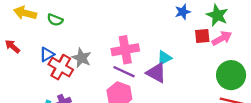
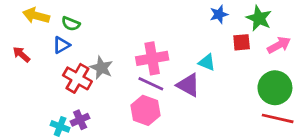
pink arrow: (222, 38) -> (279, 45), moved
blue triangle: (47, 54) -> (61, 45), moved
cyan triangle: (164, 58) -> (207, 62), moved, turned 49

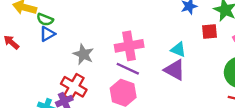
green semicircle: (71, 24) -> (45, 19), moved
red cross: (77, 78) -> (74, 87), moved
purple triangle: (188, 85) -> (175, 70), moved

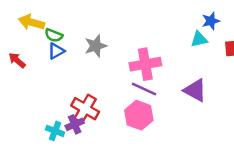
cyan triangle: (178, 50) -> (199, 39), moved, turned -35
gray star: (83, 54) -> (96, 46), moved, turned 30

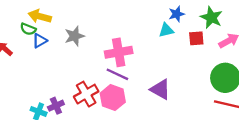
yellow arrow: (31, 22) -> (40, 16), moved
green semicircle: (54, 35) -> (28, 29), moved
purple triangle: (195, 90) -> (160, 89), moved
red cross: (85, 109) -> (86, 94), moved, turned 30

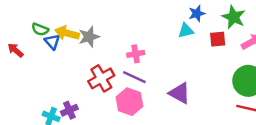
yellow arrow: (40, 16) -> (67, 33), moved
blue triangle: (40, 41) -> (52, 42), turned -42
pink cross: (119, 52) -> (136, 54), size x0.6
red cross: (86, 94) -> (101, 78), moved

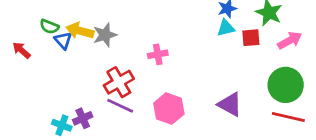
cyan triangle: (186, 31) -> (226, 28), moved
purple line: (134, 77) -> (120, 106), moved
purple triangle: (180, 93) -> (230, 104), moved
pink hexagon: (129, 102) -> (169, 109), moved

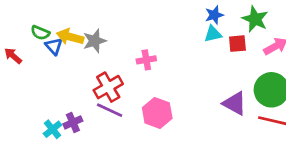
purple triangle: (230, 104) -> (235, 103), moved
cyan cross: (62, 125) -> (52, 129), turned 30

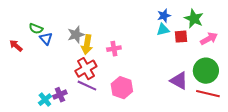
yellow arrow: (70, 37) -> (87, 45), moved, turned -96

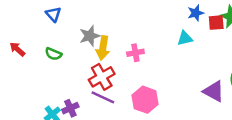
green semicircle: (36, 29) -> (53, 54), moved
cyan triangle: (163, 30) -> (185, 38), moved
red square: (181, 37) -> (216, 23), moved
blue triangle: (46, 39) -> (53, 14), moved

